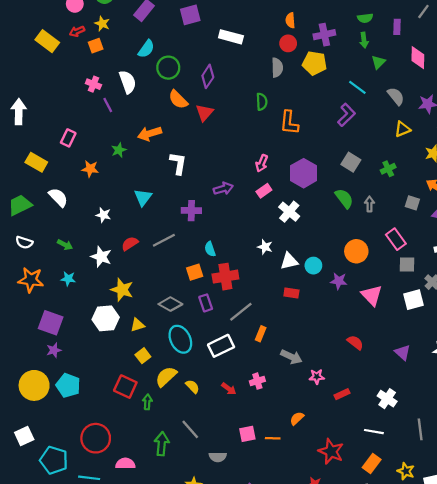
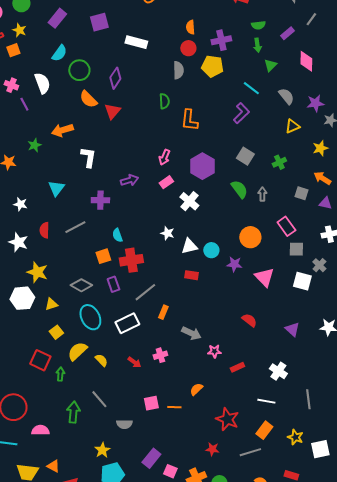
purple rectangle: (397, 27) -> (287, 33), turned 48
red semicircle: (130, 244) -> (44, 230), turned -56
white square: (413, 300) -> (302, 281), turned 30

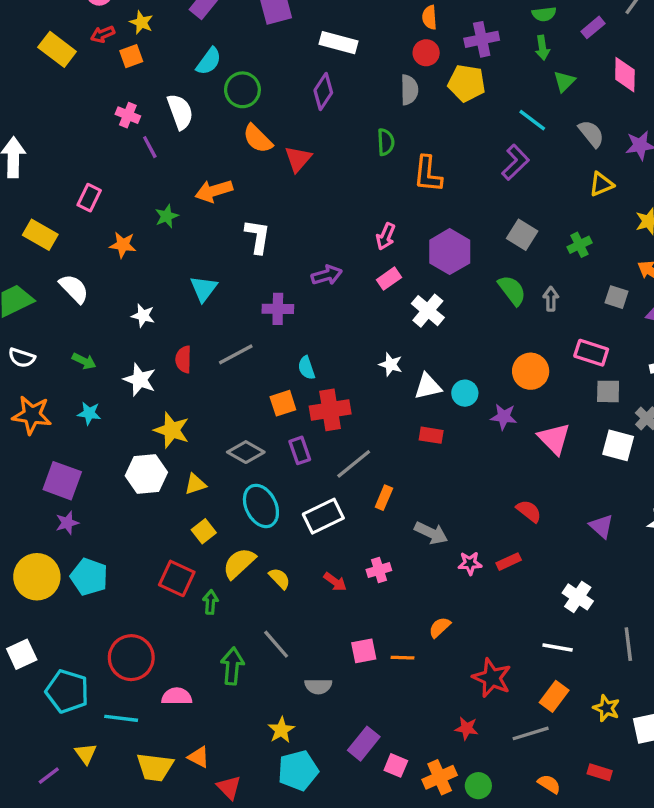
purple diamond: (115, 78) -> (323, 92), moved
pink rectangle: (286, 226) -> (591, 353), turned -36
red rectangle: (237, 367) -> (509, 562), moved

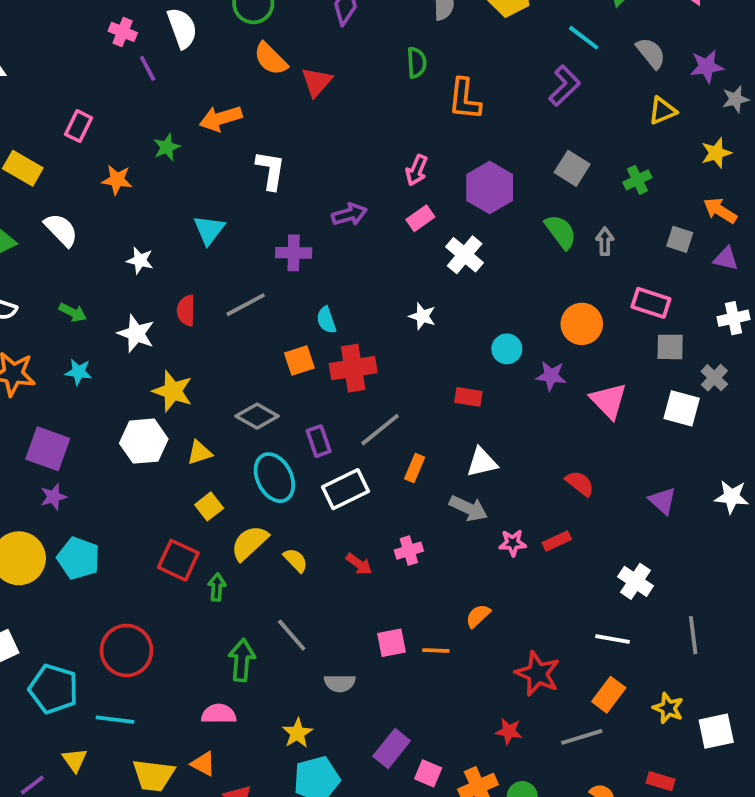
white triangle: (428, 386) -> (482, 462), moved
purple rectangle: (300, 450) -> (319, 441), moved
pink semicircle: (177, 696) -> (219, 714), moved

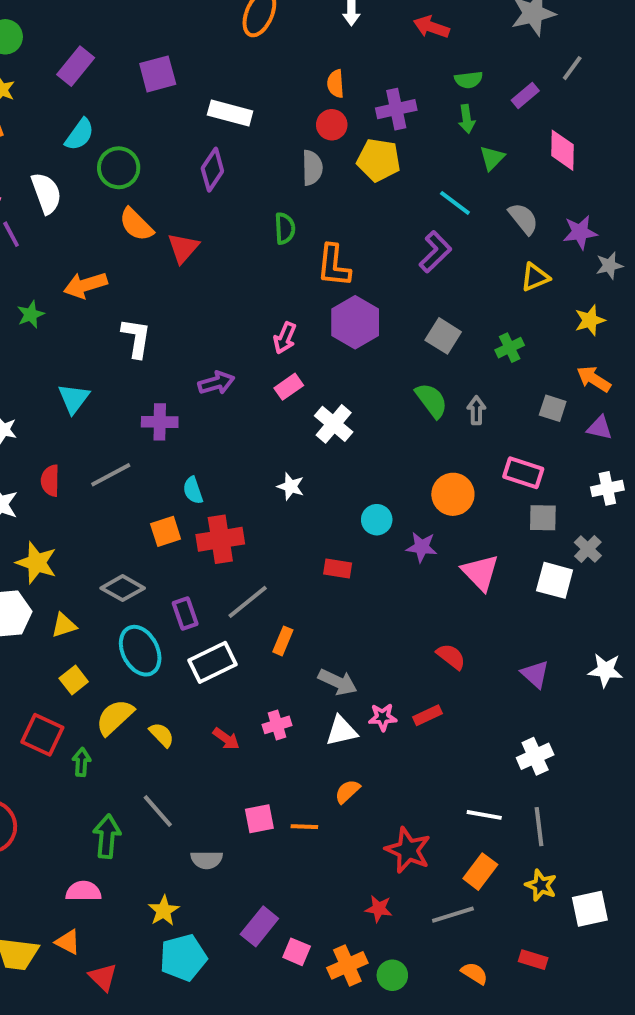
purple hexagon: (490, 188) -> (355, 322), moved
white triangle: (482, 462) -> (342, 731), moved
white cross: (636, 581) -> (535, 756), moved, turned 32
gray line: (693, 635) -> (539, 827), moved

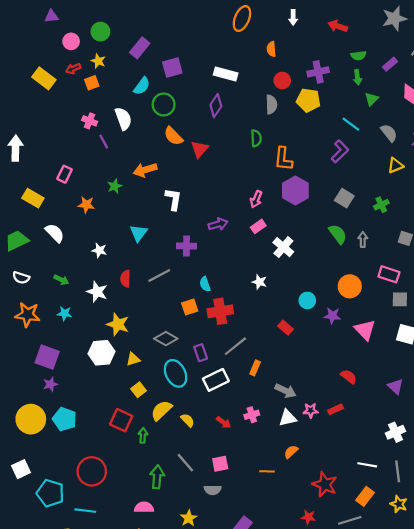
purple square: (158, 74) -> (172, 67), moved
orange semicircle: (336, 84) -> (271, 49), moved
red rectangle: (338, 569) -> (286, 328), turned 32
pink square: (259, 819) -> (220, 464), moved

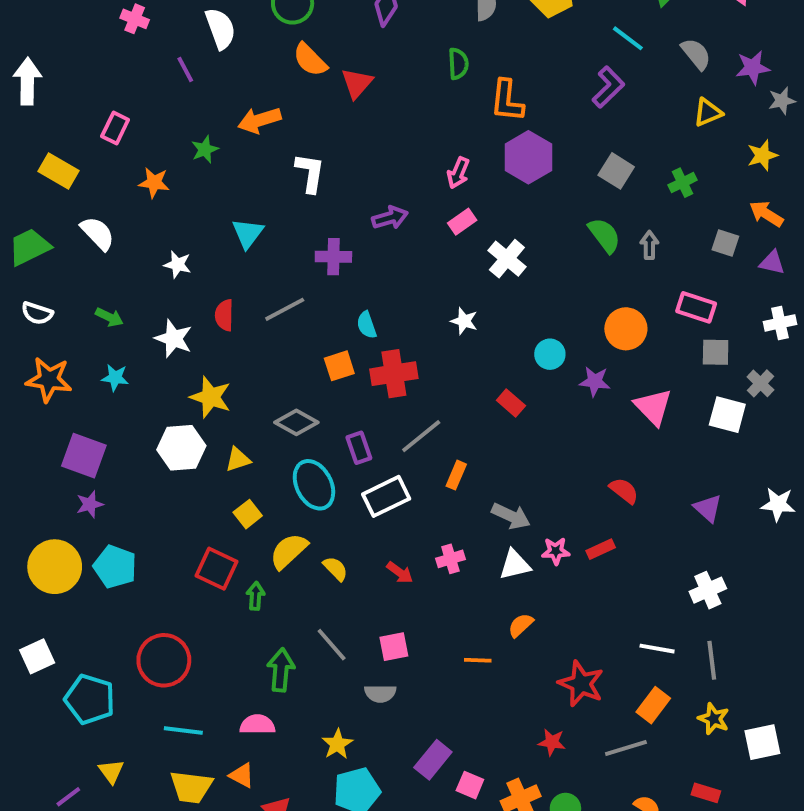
pink cross: (90, 121) -> (135, 19), moved
cyan line: (85, 511) -> (183, 730), moved

